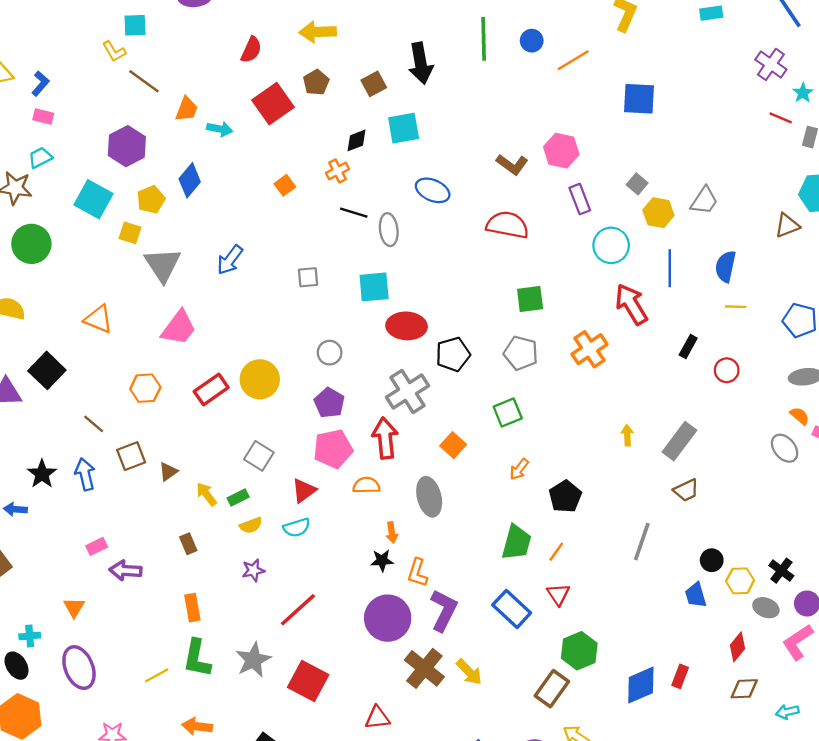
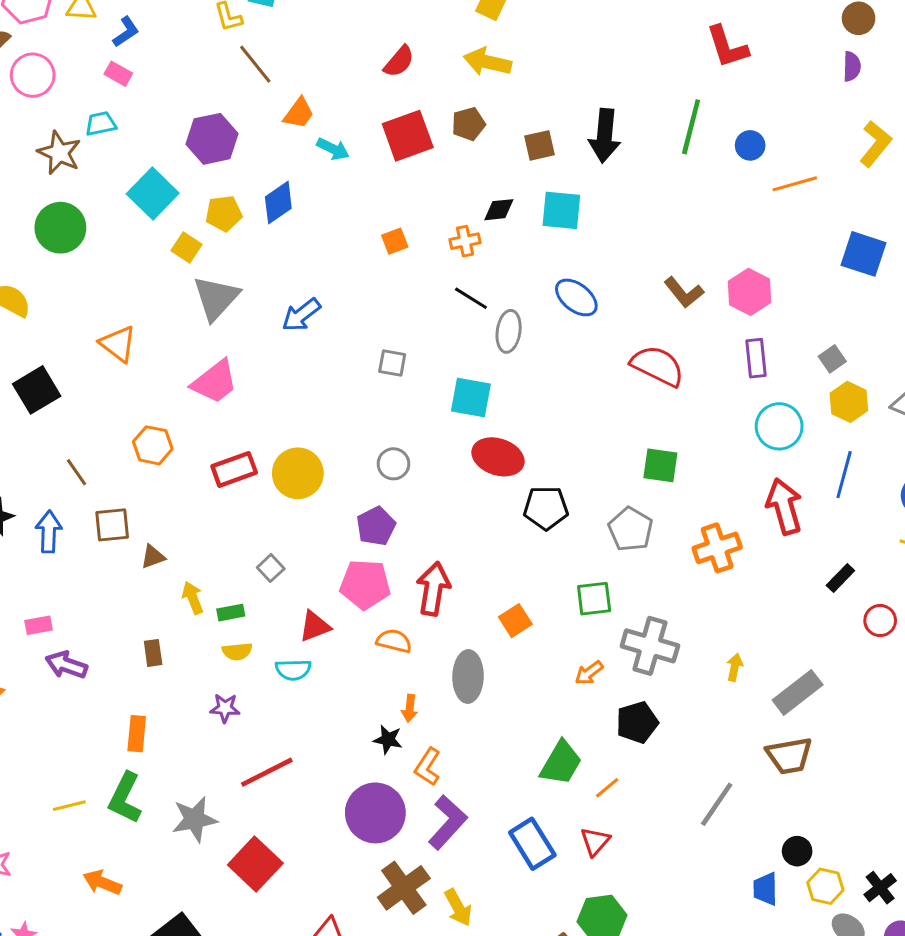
gray cross: (407, 392) -> (650, 646), moved, turned 33
gray square: (259, 456) -> (271, 568), size x0.7
brown trapezoid: (686, 490) -> (789, 756), size x1.4

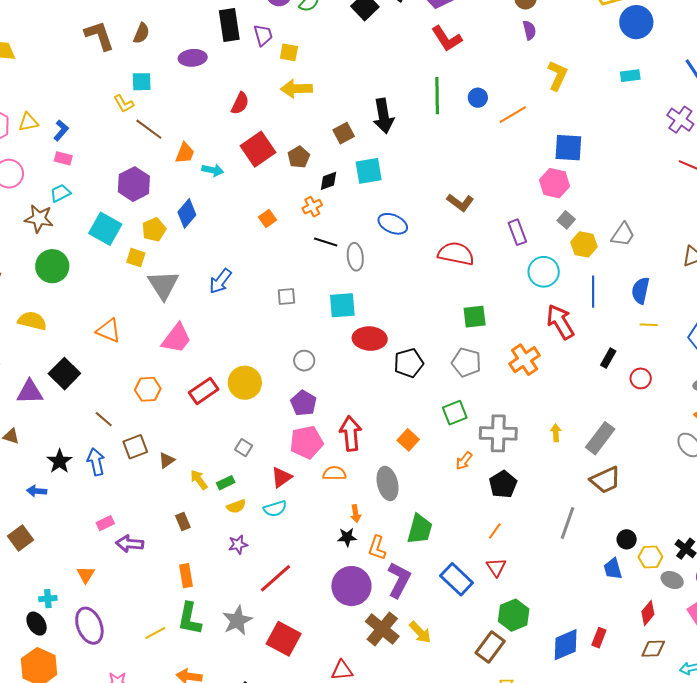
brown pentagon: (469, 124) -> (299, 157), moved
pink hexagon: (749, 292) -> (554, 183), moved
green trapezoid: (561, 763) -> (420, 529), moved

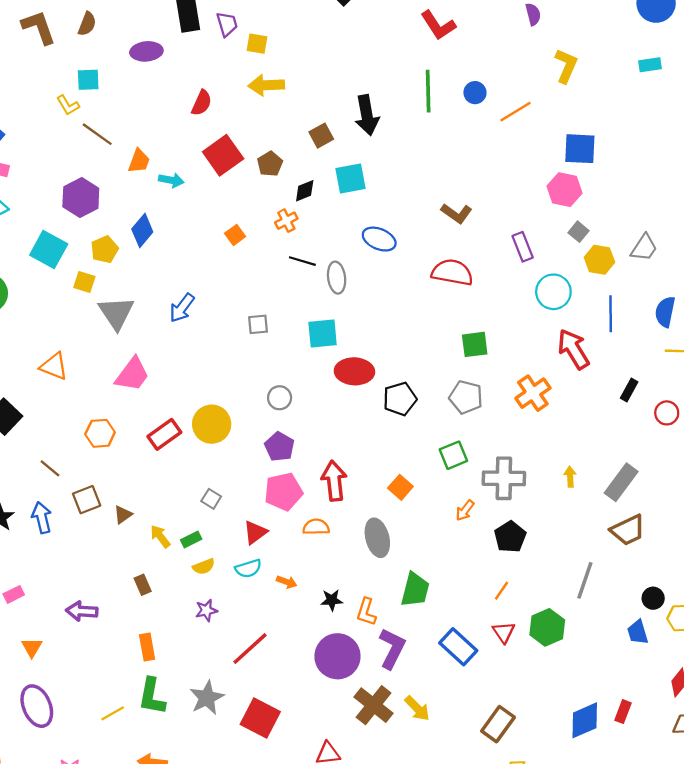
orange arrow: (356, 514) -> (287, 582), moved, turned -60
pink rectangle: (105, 523) -> (14, 594), moved
green hexagon: (514, 615) -> (547, 627), moved

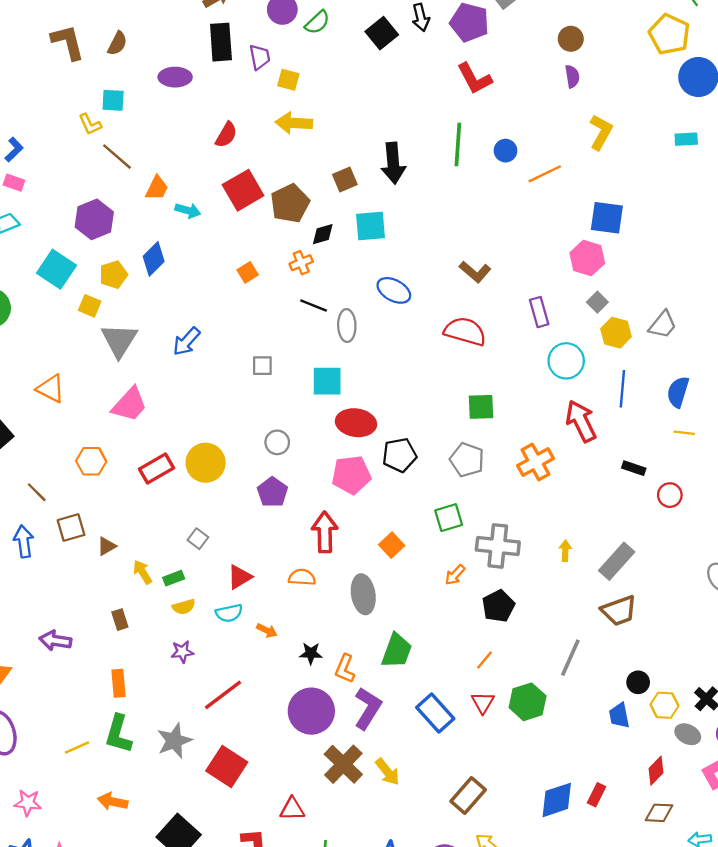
brown pentagon: (270, 164) -> (290, 203), size x1.5
black rectangle: (629, 390) -> (634, 468), turned 75
pink pentagon: (283, 492) -> (351, 475), moved

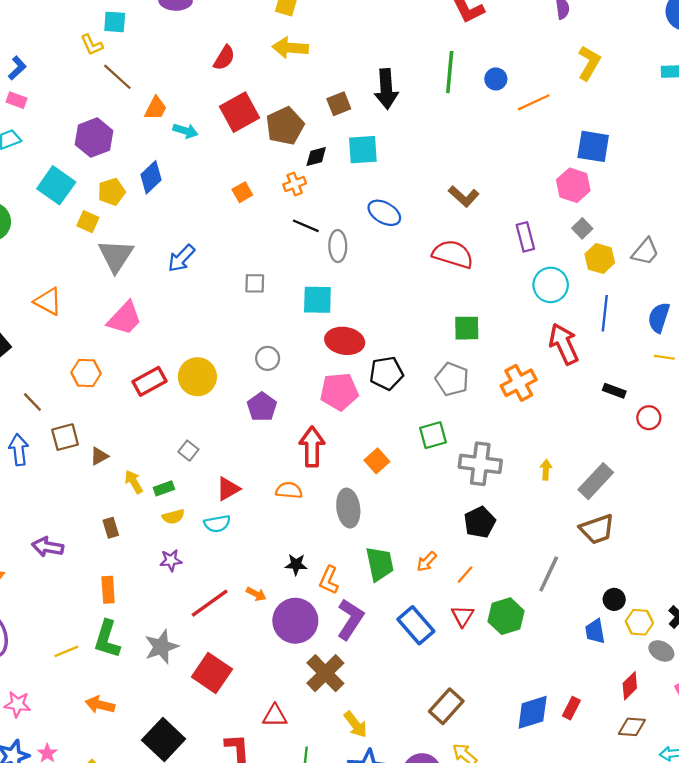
orange arrow: (455, 575) -> (427, 562), moved
orange arrow: (267, 630) -> (256, 594), moved
green trapezoid: (397, 651) -> (380, 564), turned -33
yellow arrow: (387, 772) -> (355, 724), moved

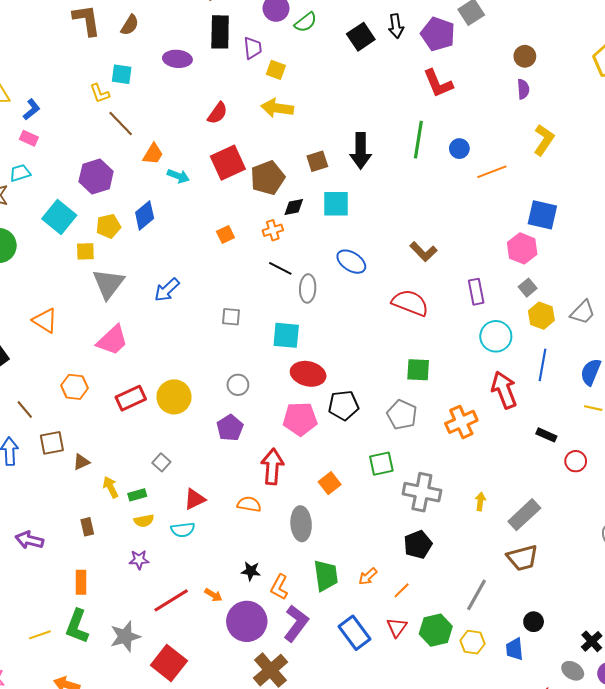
yellow square: (88, 222) -> (85, 251), turned -30
yellow hexagon: (639, 622) -> (472, 642), moved

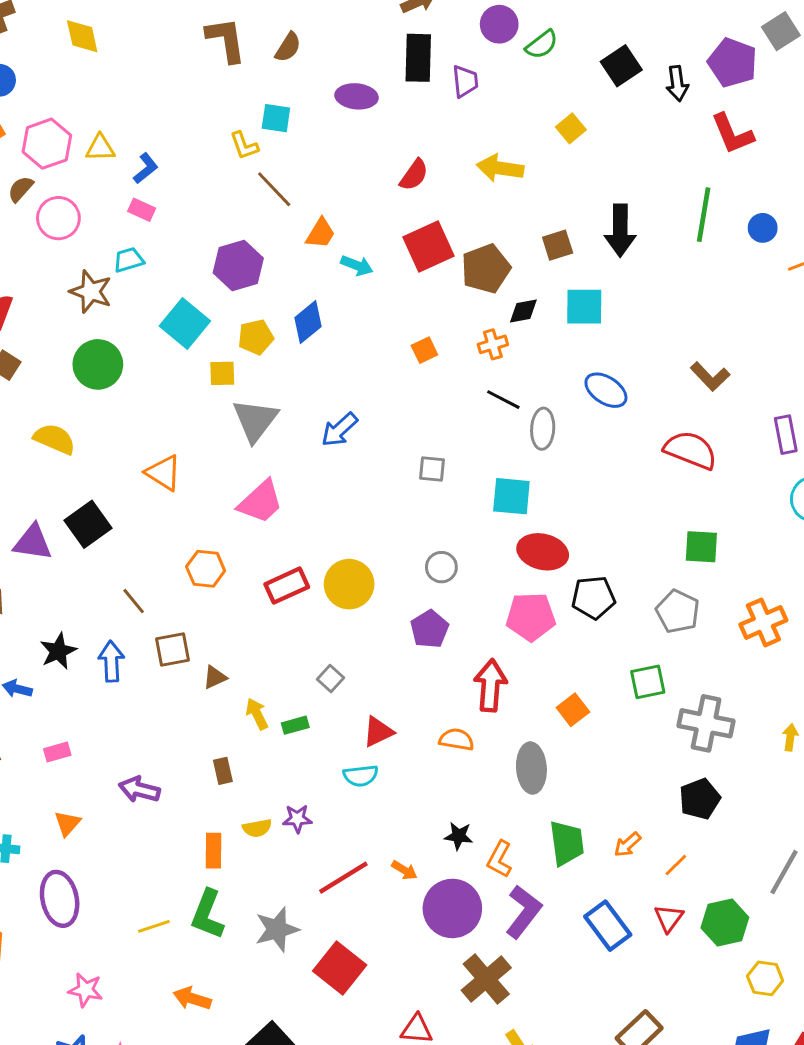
black arrow: (396, 26) -> (677, 83), moved
yellow square: (276, 70) -> (571, 128), moved, turned 30
yellow semicircle: (144, 521) -> (257, 828), moved
yellow hexagon: (472, 642) -> (765, 978), moved

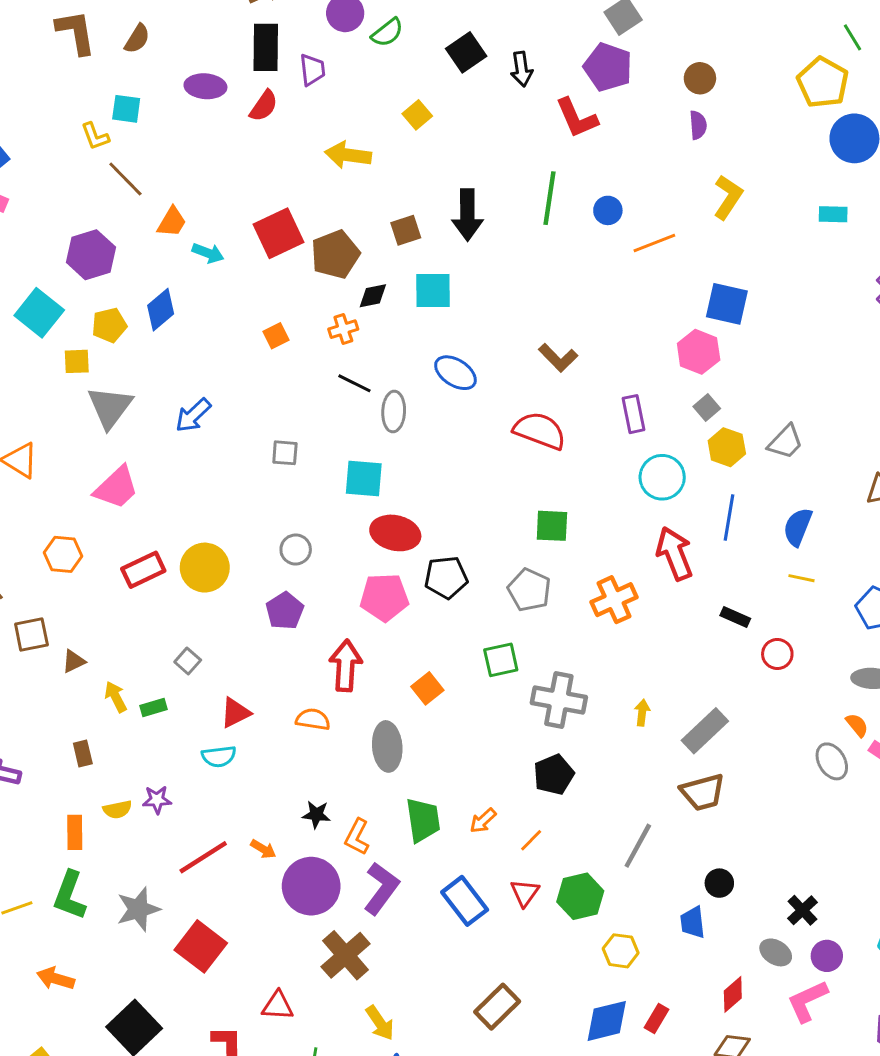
purple pentagon: (733, 63) -> (608, 67), moved
red semicircle: (414, 175) -> (264, 106), moved

